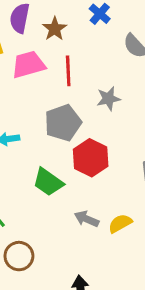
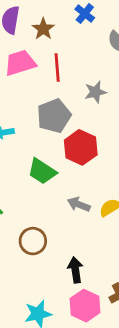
brown circle: (19, 256) -> (33, 241), moved

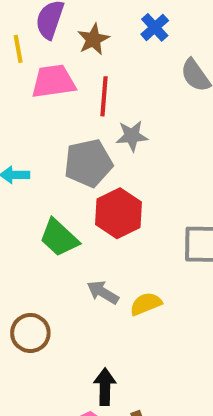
gray star: (95, 92) -> (132, 136), moved
black arrow: (75, 270) -> (105, 387), moved

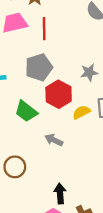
gray star: (132, 136) -> (89, 72), moved
yellow semicircle: (146, 304) -> (81, 112), moved

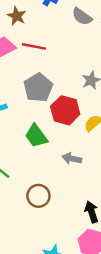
red line: (44, 29) -> (34, 46), turned -65
green trapezoid: (26, 111) -> (36, 136), turned 30

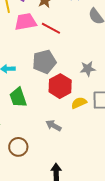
green trapezoid: (36, 136) -> (18, 97), moved

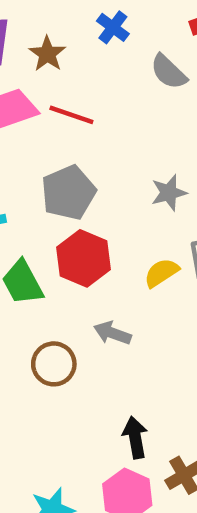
red hexagon: (60, 86) -> (84, 258), moved
brown circle: (18, 147) -> (54, 364), moved

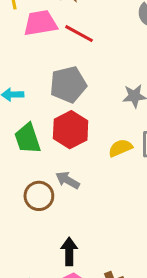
gray arrow: (112, 333) -> (68, 180), moved
black arrow: (135, 437) -> (69, 251), moved

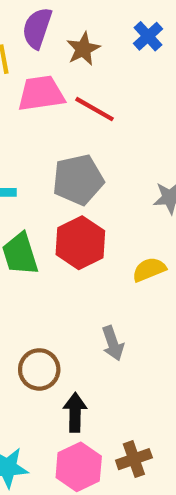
gray arrow: (68, 180) -> (113, 343), moved, turned -140
brown circle: (39, 196) -> (39, 369), moved

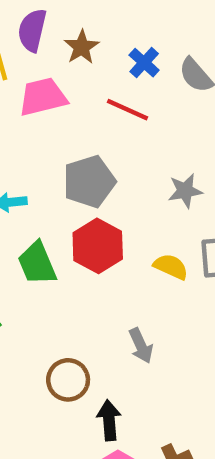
blue cross: (148, 36) -> (144, 63), moved
red line: (94, 109) -> (127, 110), moved
yellow semicircle: (149, 270) -> (171, 267), turned 52

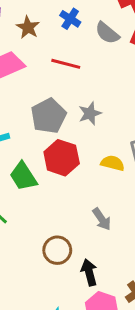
blue cross: (144, 63) -> (70, 19), moved
gray star: (185, 191) -> (90, 113), moved

